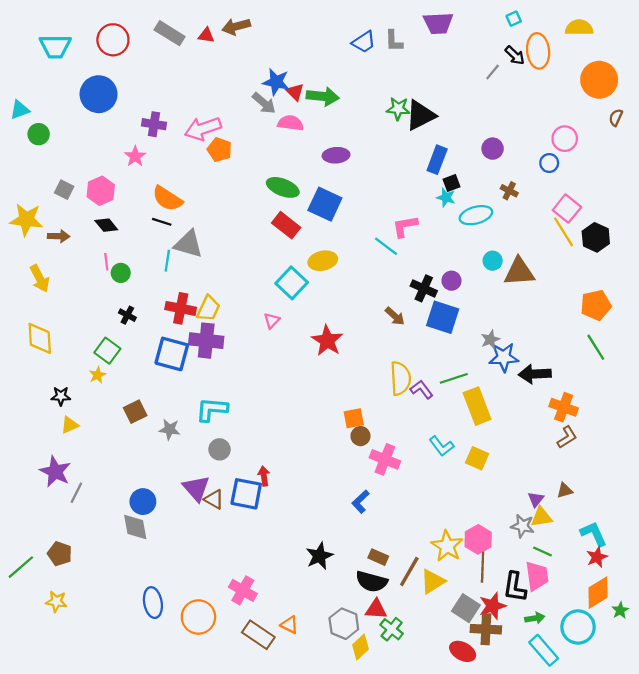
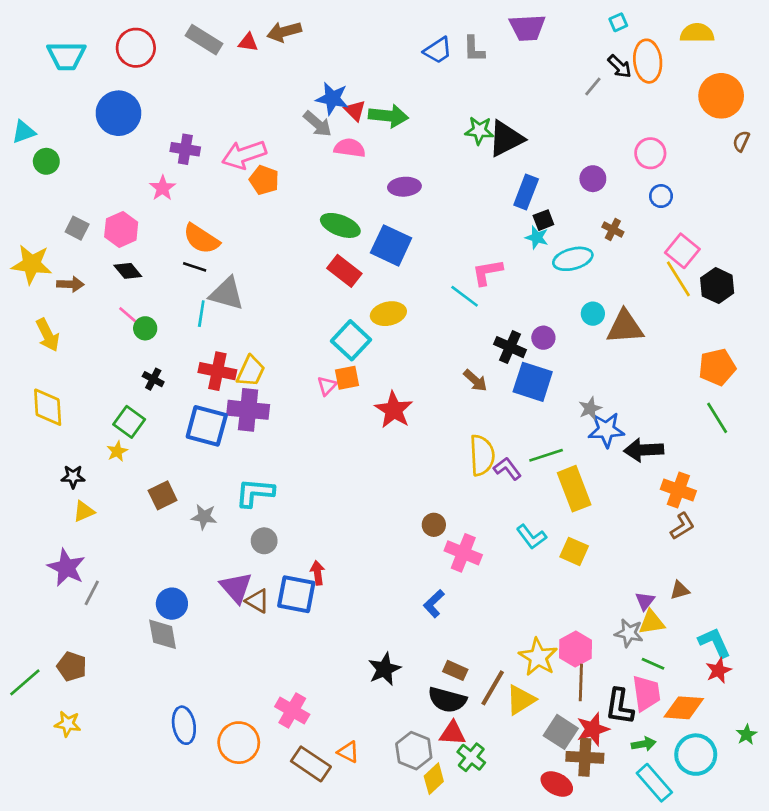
pink circle: (565, 139) -> (650, 153), moved
pink line: (106, 262) -> (128, 315), turned -42
orange square: (354, 418) -> (347, 378), moved
orange diamond: (598, 593) -> (684, 708), moved, turned 36

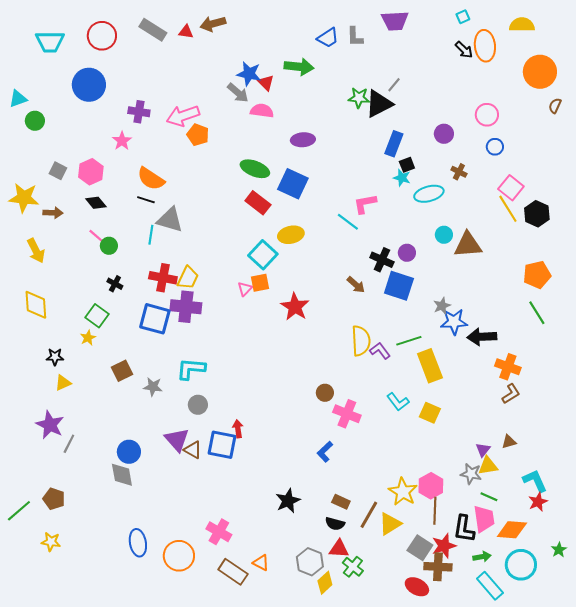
gray line: (593, 86) -> (394, 85), moved
green arrow: (388, 116) -> (299, 67), moved
black semicircle: (447, 700) -> (335, 524), size x0.7

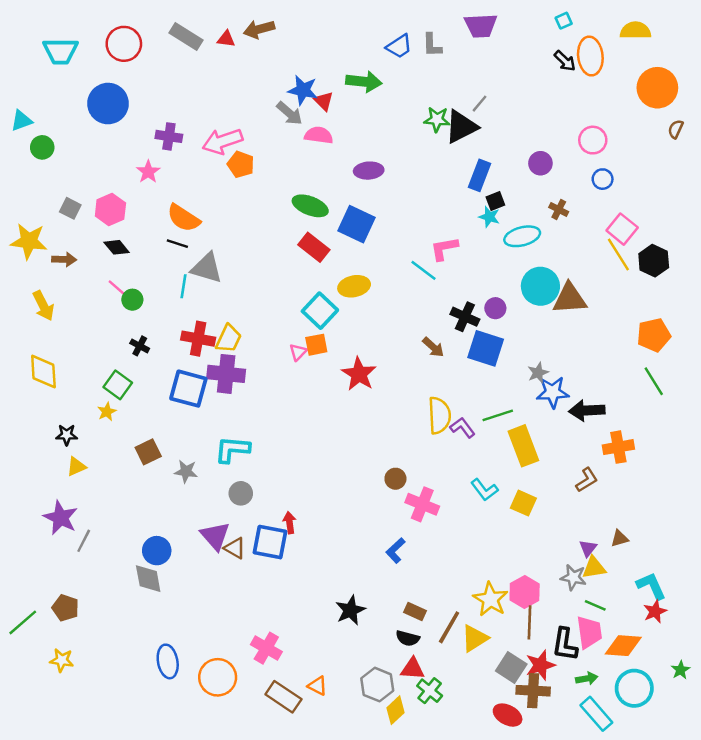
cyan circle: (444, 235) -> (540, 286), size x1.8
orange cross: (508, 367) -> (618, 447), turned -30
brown L-shape: (511, 394) -> (587, 480), moved

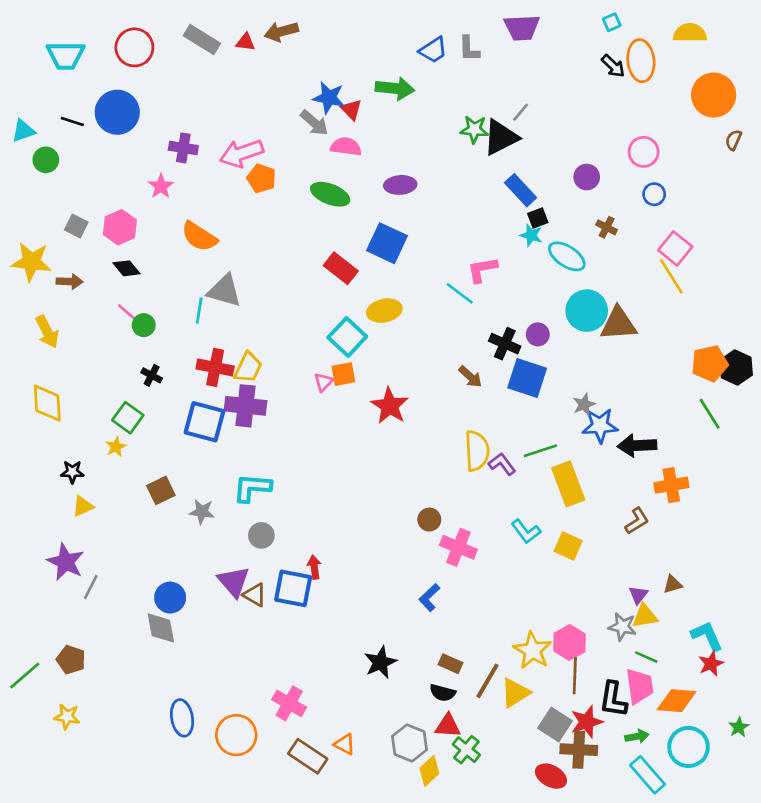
blue rectangle: (480, 175) -> (521, 190), turned -64
green ellipse: (310, 206) -> (330, 194), moved
cyan ellipse: (522, 236) -> (567, 256), turned 48
black line: (177, 244) -> (72, 121), moved
black hexagon: (654, 261) -> (736, 367), moved

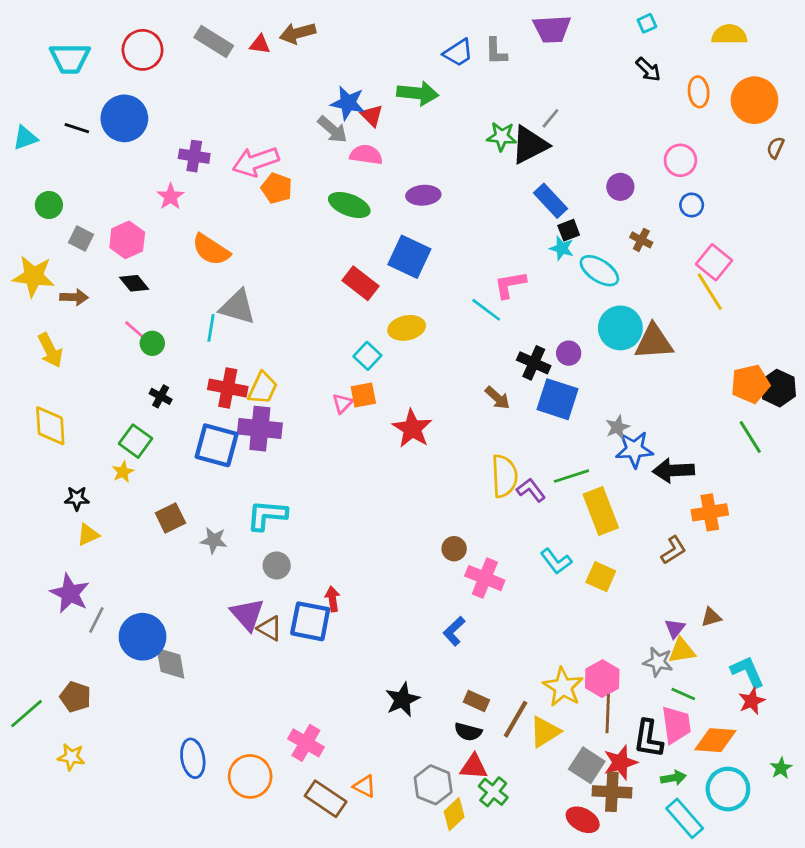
orange ellipse: (641, 61) -> (699, 92), moved, size x0.7
green circle: (46, 160) -> (49, 205), moved
cyan square: (347, 337) -> (367, 356), size x0.7
blue circle: (170, 598) -> (143, 637), moved, size x1.4

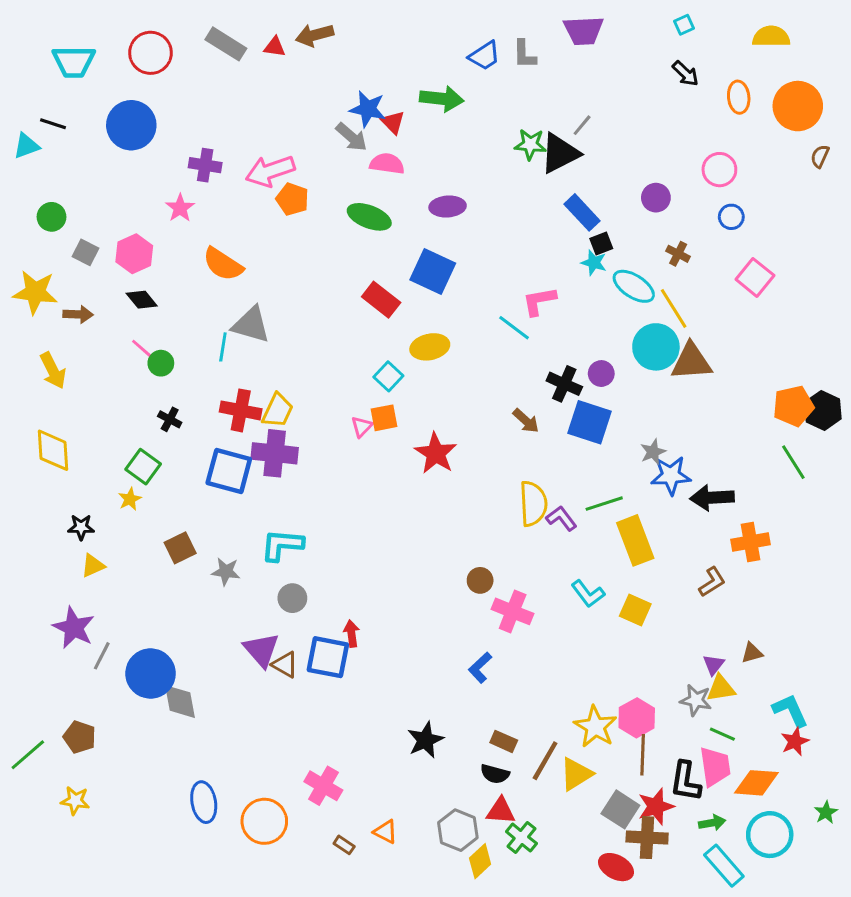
black line: (77, 128) -> (53, 124), moved
yellow line: (710, 292) -> (674, 308), moved
brown rectangle: (326, 799) -> (344, 845), size x0.5

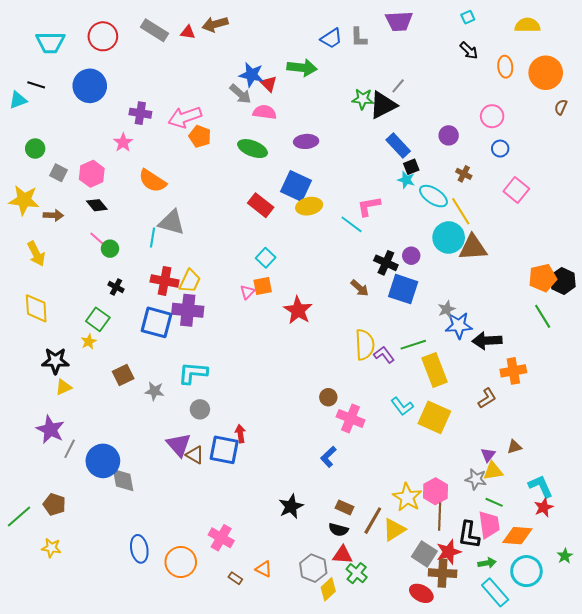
yellow ellipse: (430, 347) -> (309, 206), moved
black star: (81, 527) -> (55, 361), size x1.5
yellow square: (635, 610) -> (434, 417), size x1.5

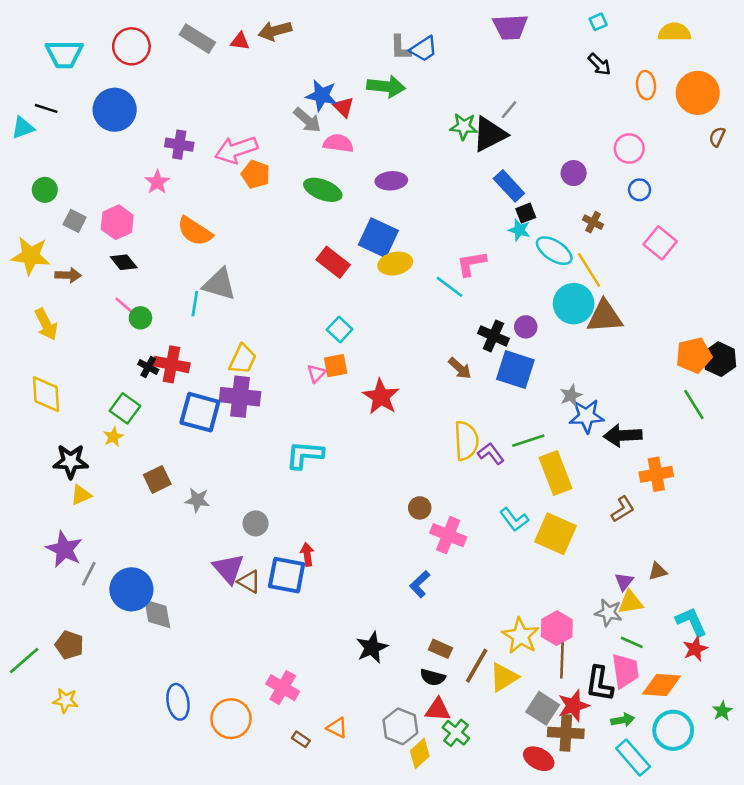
gray L-shape: (359, 37) -> (400, 48), moved
red cross: (165, 281) -> (171, 364), moved
cyan L-shape: (193, 373) -> (305, 455), moved

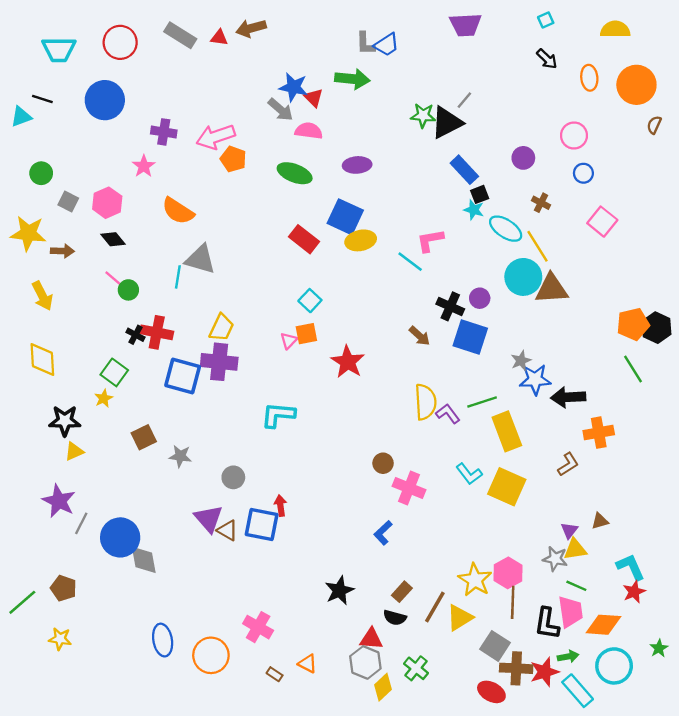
brown rectangle: (440, 649) -> (402, 592), turned -72
red star: (574, 706) -> (545, 672), moved
red triangle: (438, 710) -> (371, 639), moved

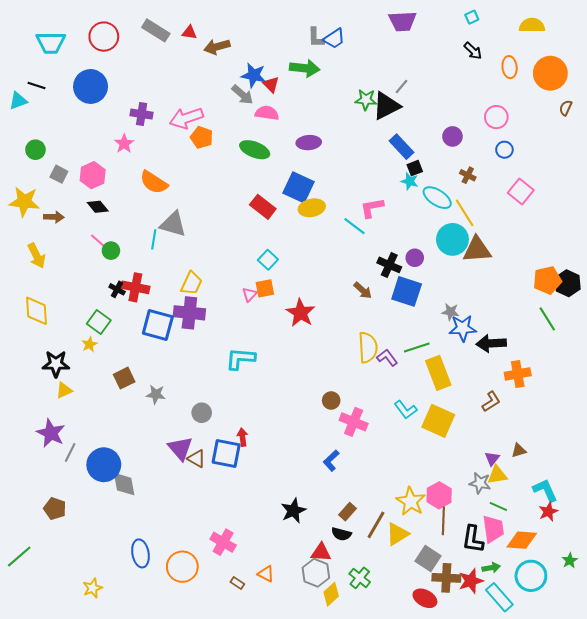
brown arrow: (251, 28) -> (217, 47), moved
gray star: (521, 361) -> (450, 312), turned 30
green line: (22, 602) -> (19, 556), moved
yellow star: (60, 639) -> (93, 588), moved, turned -30

